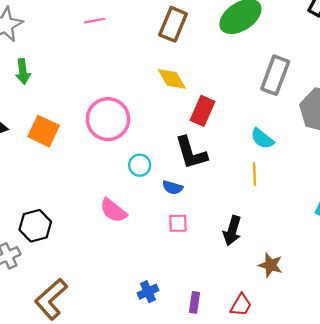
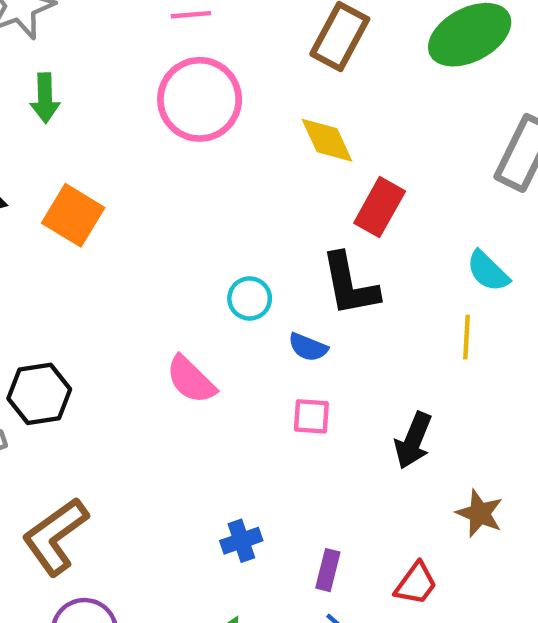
pink circle: (108, 119) -> (200, 99), moved

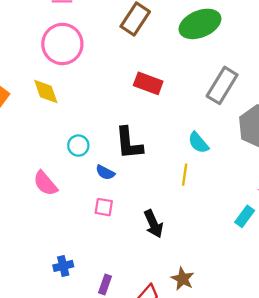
yellow diamond: (327, 140) -> (46, 91), moved
red rectangle: (380, 207) -> (148, 83), moved, turned 76
black arrow: (413, 441) -> (154, 224), turned -52
brown star: (480, 513) -> (183, 279), moved

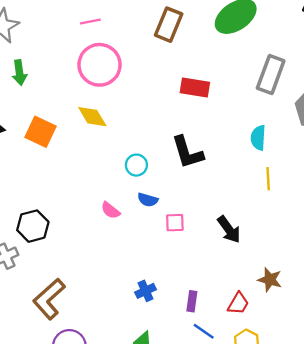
cyan semicircle: (198, 143) -> (258, 138), turned 55
blue semicircle: (105, 172) -> (148, 200), moved
yellow line: (185, 175) -> (268, 179), moved
pink semicircle: (45, 183) -> (111, 210), size x0.7

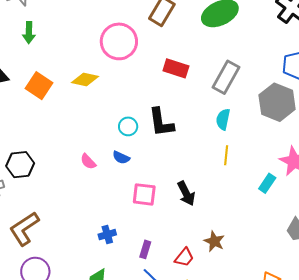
pink circle: (100, 65) -> (119, 41), moved
gray rectangle: (271, 75) -> (226, 77), moved
yellow diamond: (92, 117) -> (85, 80), turned -56
cyan circle: (136, 165) -> (128, 126), moved
pink square: (175, 223) -> (144, 194), moved, size x1.4

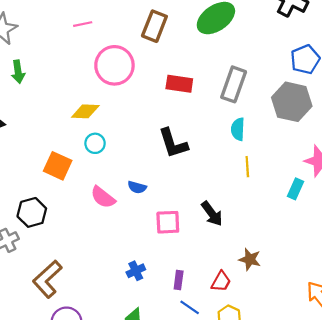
orange square: (39, 86) -> (58, 166), moved
cyan circle: (128, 126) -> (95, 143), moved
pink semicircle: (88, 162) -> (103, 197), size x1.4

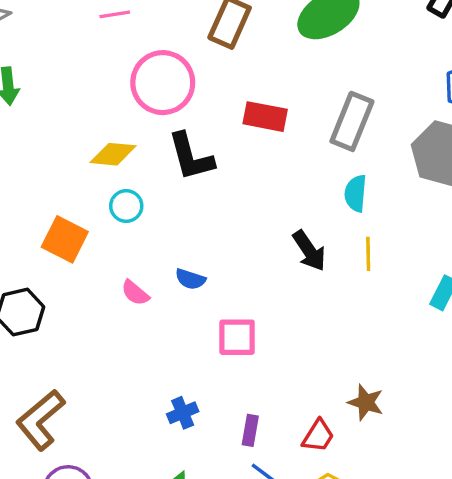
black L-shape: (173, 143) -> (191, 157), moved
pink semicircle: (103, 197) -> (135, 293), size x0.7
black arrow: (212, 214) -> (309, 251), moved

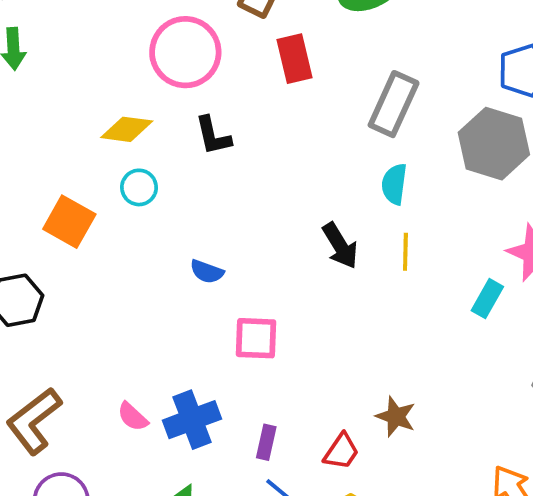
red rectangle: (265, 117) -> (295, 59), moved, turned 63
black L-shape: (191, 157) -> (213, 136), size x0.7
pink semicircle: (135, 293) -> (133, 417), moved
blue cross: (183, 413) -> (192, 420), size x1.6

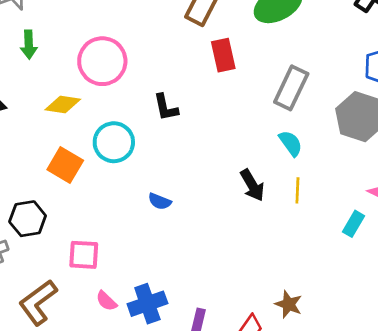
pink circle: (185, 52) -> (102, 61), moved
yellow diamond: (127, 129) -> (63, 104), moved
cyan semicircle: (394, 184) -> (291, 143), turned 136
cyan circle: (139, 187) -> (114, 142), size x1.6
pink square: (256, 338) -> (84, 255), moved

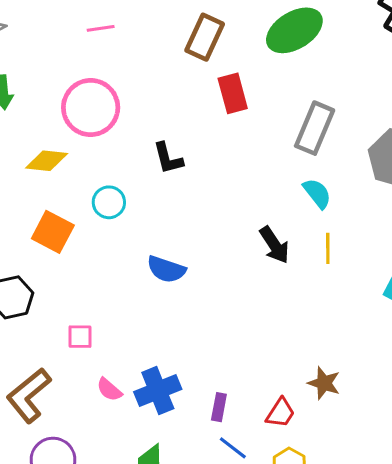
cyan circle: (114, 142) -> (109, 202), size x0.7
blue semicircle: (160, 201) -> (166, 269), size x1.4
pink square: (84, 255) -> (80, 337), size x0.7

